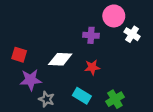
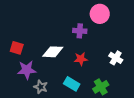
white cross: (132, 34) -> (116, 58), moved

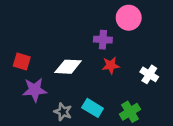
red star: (81, 59) -> (111, 65), moved
gray star: (41, 87) -> (63, 112), moved

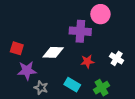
purple cross: (103, 40) -> (80, 31), size x1.5
red star: (111, 65) -> (87, 61), moved
gray star: (63, 112) -> (41, 88), moved

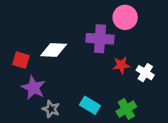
white diamond: (53, 52) -> (54, 50), moved
red star: (87, 61) -> (121, 65), moved
purple star: (27, 71) -> (33, 88), turned 30

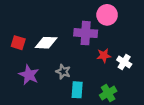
red square: (21, 60) -> (18, 43), moved
cyan rectangle: (90, 105) -> (77, 90), turned 63
gray star: (51, 109) -> (63, 72), moved

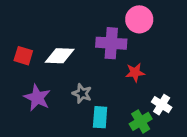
white cross: (124, 62) -> (162, 105), moved

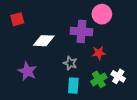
red square: (23, 56) -> (17, 19), moved, turned -32
gray star: (82, 93) -> (70, 63), moved
green cross: (141, 121) -> (99, 79), moved

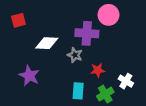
red star: (99, 53) -> (98, 70), moved
gray star: (70, 63) -> (75, 55), moved
green cross: (99, 79) -> (105, 94), moved

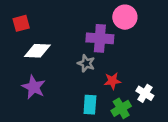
white diamond: (47, 43) -> (37, 51), moved

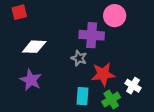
red square: (21, 23) -> (19, 12), moved
red star: (112, 81) -> (103, 74), size x1.5

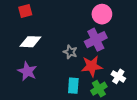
red square: (19, 12) -> (25, 11), moved
purple cross: (92, 35) -> (96, 40), moved, turned -30

